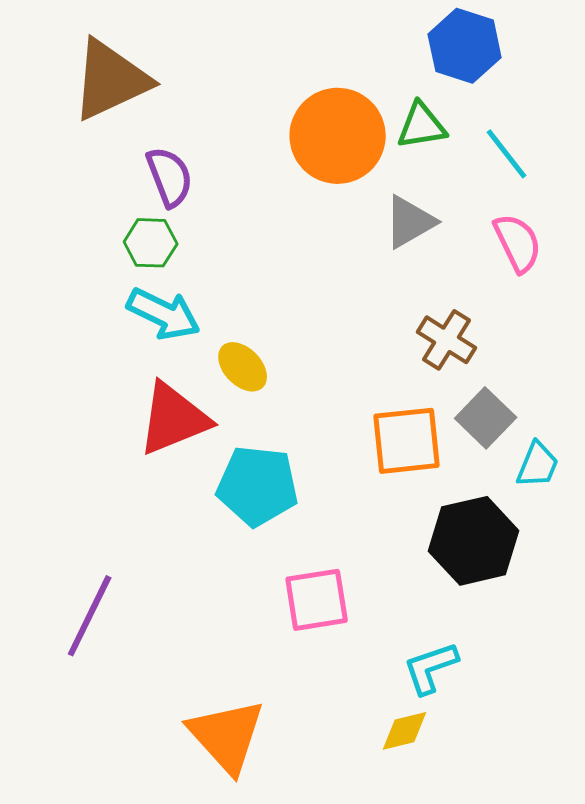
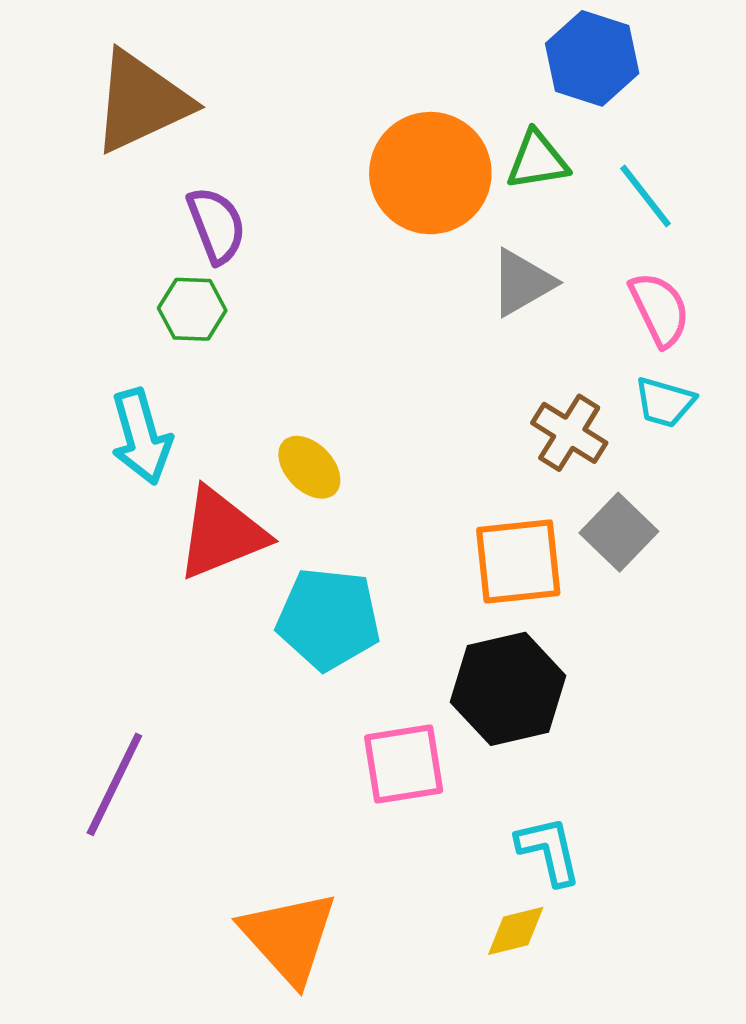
cyan arrow: (164, 314) -> (141, 437), moved, turned 48
cyan trapezoid: (538, 465) -> (665, 402), moved, turned 84
black hexagon: (474, 541) -> (508, 689), moved
cyan L-shape: (431, 668) -> (549, 851), turned 96

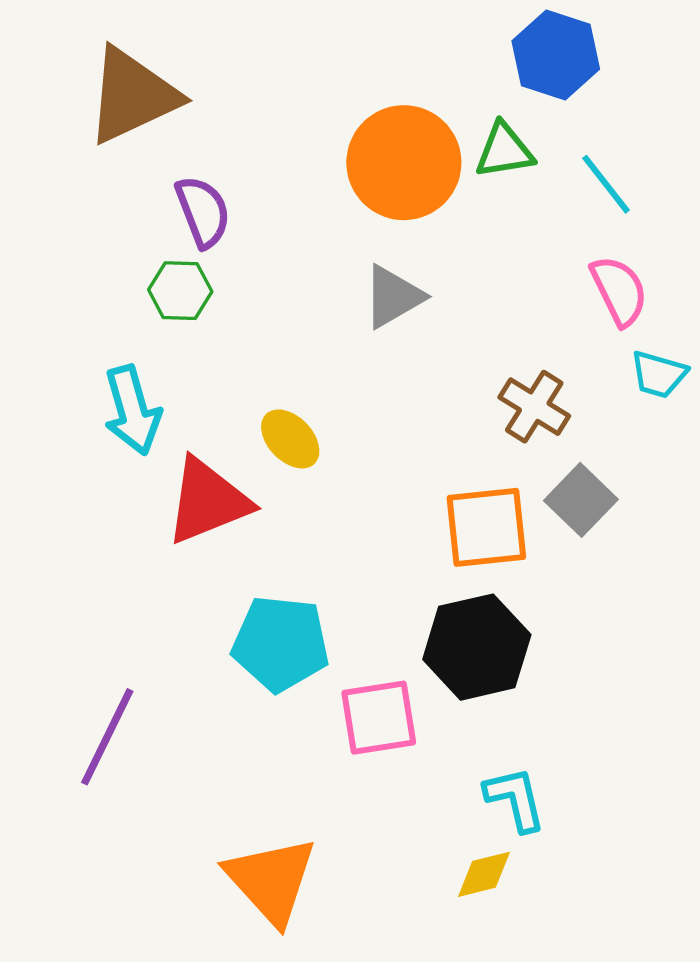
gray triangle: (522, 283) -> (393, 297), moved
cyan trapezoid: (665, 402) -> (659, 374), moved
cyan pentagon: (328, 619) -> (281, 643), moved

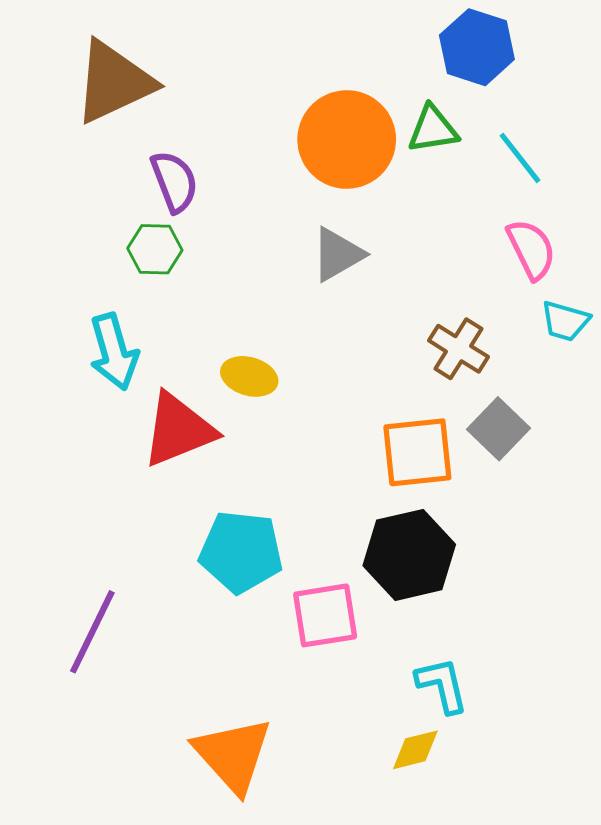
yellow ellipse: (290, 439) -> (249, 376), turned -30

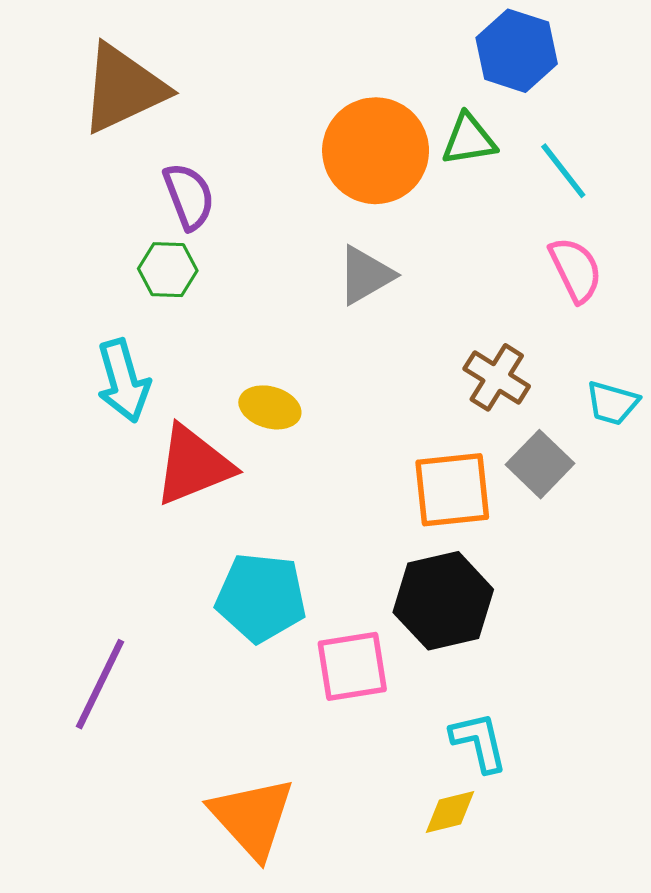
cyan trapezoid: (565, 321) -> (612, 403), moved

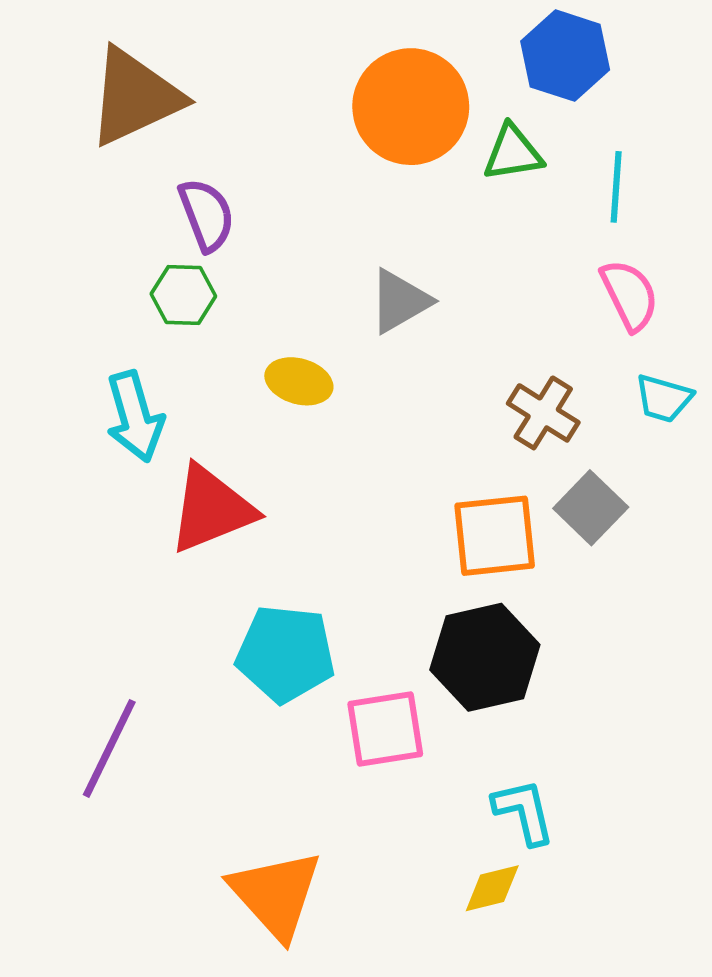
orange circle: (376, 151) -> (411, 107), moved
cyan line: (563, 171) -> (616, 187), turned 42
cyan trapezoid: (612, 403) -> (664, 398), moved
yellow ellipse: (270, 407) -> (299, 381), moved

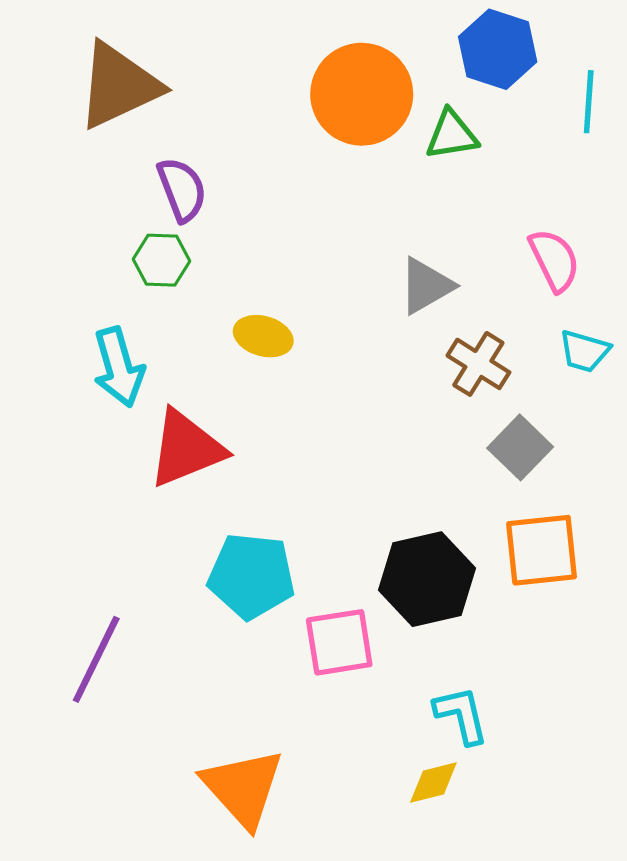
cyan line: (616, 187) -> (589, 102), moved
gray triangle: (400, 301) -> (426, 286), moved
orange square: (495, 536) -> (542, 550), moved

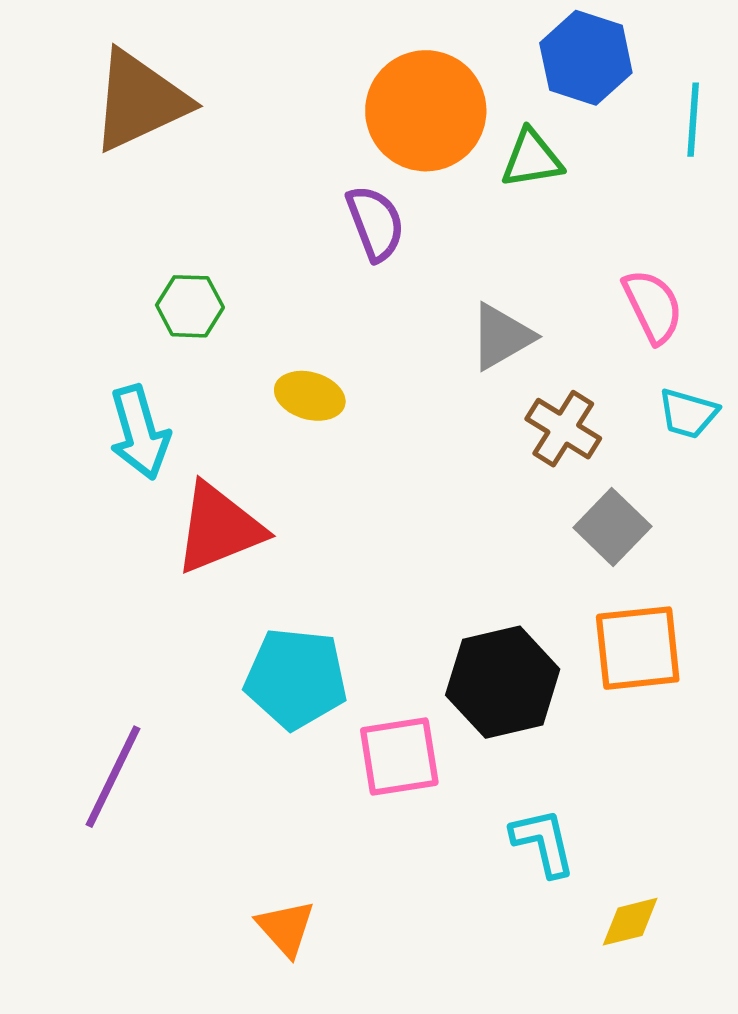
purple semicircle: (182, 189) -> (375, 223), moved
yellow diamond: (433, 783) -> (630, 922), moved
orange triangle: (243, 788) -> (286, 928), size x0.6

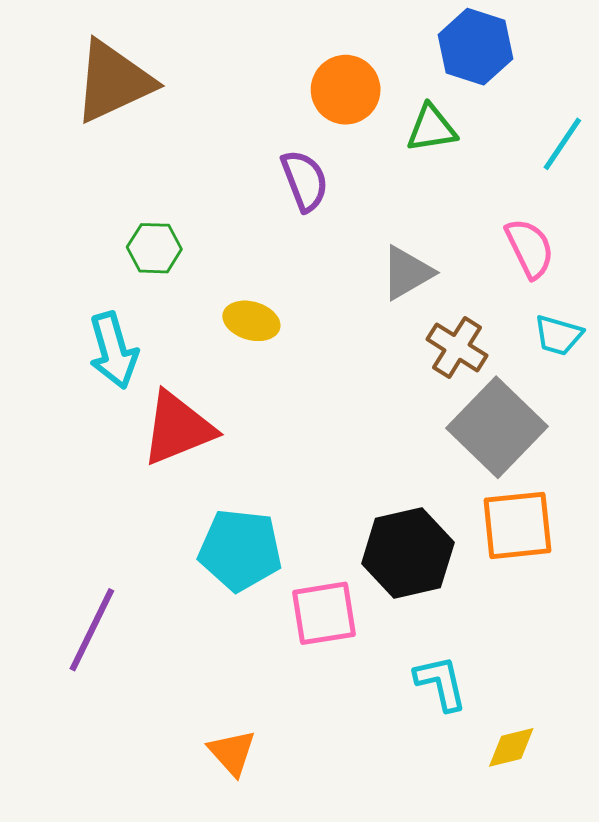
orange circle: (426, 111) -> (346, 90), size x0.7
cyan line: (693, 120) -> (562, 144), moved, turned 30
gray square: (612, 527) -> (497, 427), size x1.6

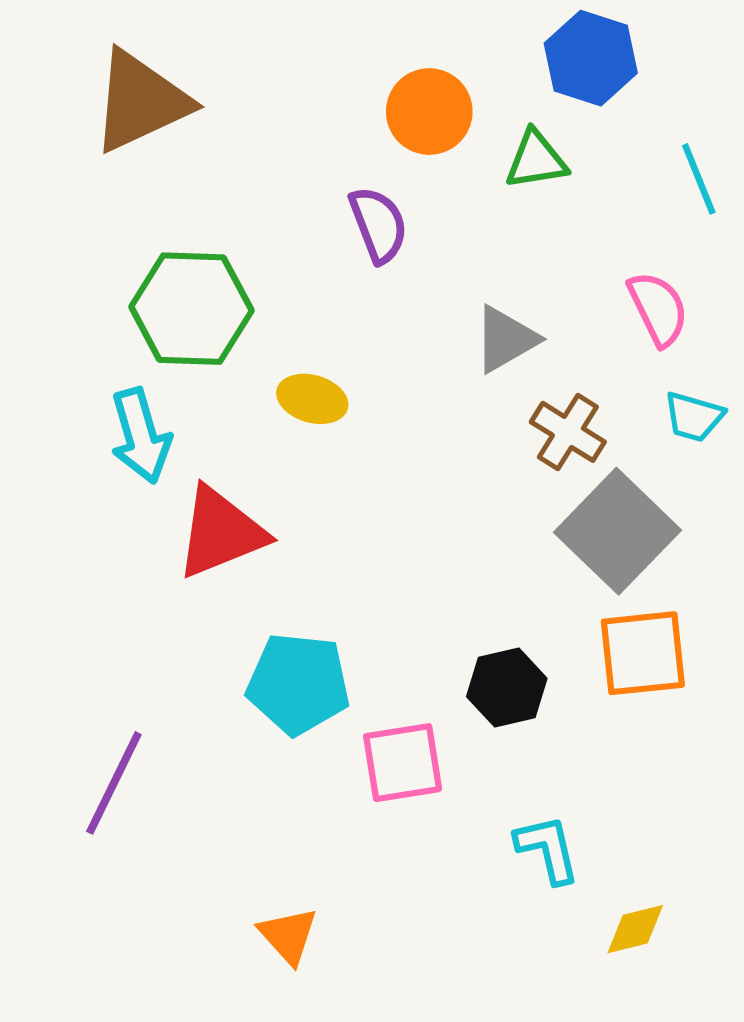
cyan line: (562, 144) -> (699, 179), turned -56
green hexagon: (154, 248) -> (191, 309), size x1.8
black hexagon: (408, 553) -> (507, 688), size x0.7

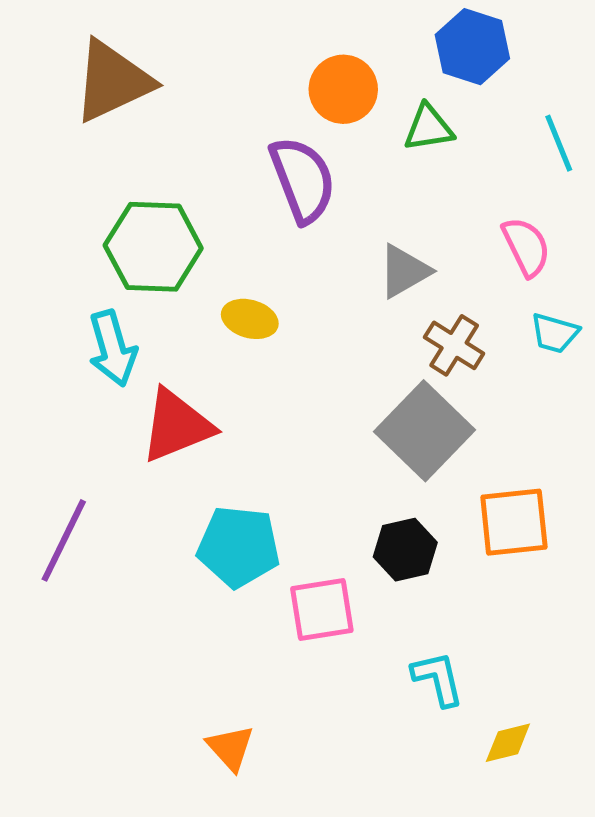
purple semicircle: (378, 225) -> (303, 180), size x1.4
gray square: (617, 531) -> (425, 431), moved
purple line: (114, 783) -> (64, 540), moved

